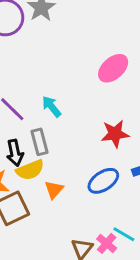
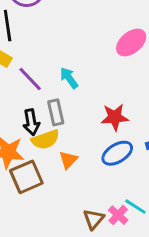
red star: (115, 134) -> (115, 117), moved

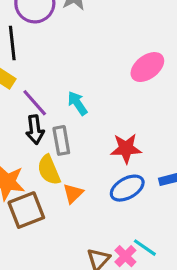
black arrow: (31, 122) -> (35, 130), moved
yellow semicircle: (45, 140) -> (49, 170), turned 84

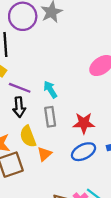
purple line: (35, 103) -> (20, 88), turned -30
gray rectangle: (61, 140) -> (50, 117), moved

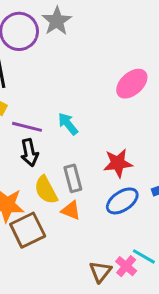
gray rectangle: (50, 117) -> (73, 178), moved
orange triangle: (45, 154) -> (71, 210), turned -49

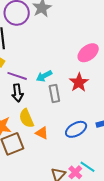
cyan arrow: (68, 124) -> (44, 76), turned -84
red star: (118, 163) -> (79, 82), moved, turned -30
gray rectangle: (73, 178) -> (54, 93), moved

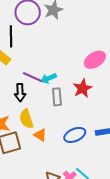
purple line: (17, 76) -> (32, 77), moved

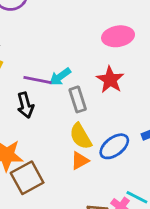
pink ellipse: (95, 60) -> (118, 36), turned 35
yellow semicircle: (26, 119) -> (81, 136), moved
orange triangle: (40, 135) -> (80, 161), moved, turned -48

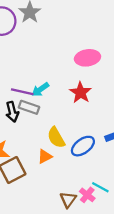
gray rectangle: (78, 99) -> (29, 107), moved, turned -54
orange triangle: (80, 161) -> (45, 157), moved

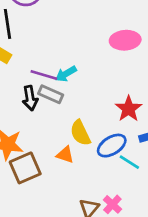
red star: (81, 93) -> (129, 109), moved
orange triangle: (45, 157) -> (65, 155), turned 42
cyan line: (100, 187) -> (129, 162), moved

